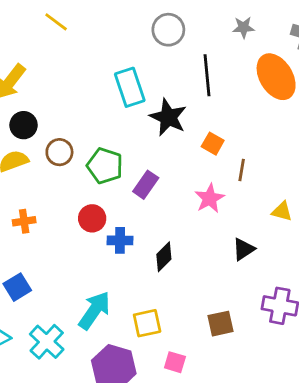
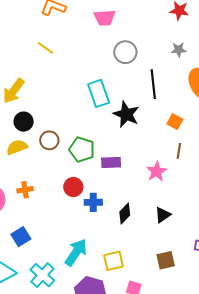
orange square: (213, 144) -> (175, 122), moved
purple rectangle: (146, 185) -> (111, 162), turned 54
black triangle: (244, 249) -> (163, 215), moved

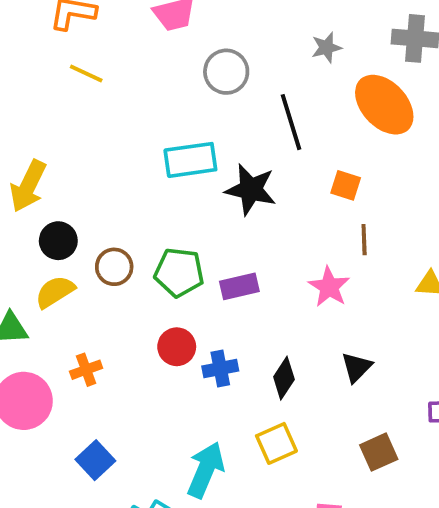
yellow line: (45, 48) -> (86, 74), moved
cyan rectangle: (99, 93) -> (190, 160), turned -68
yellow square: (113, 261) -> (276, 443), moved

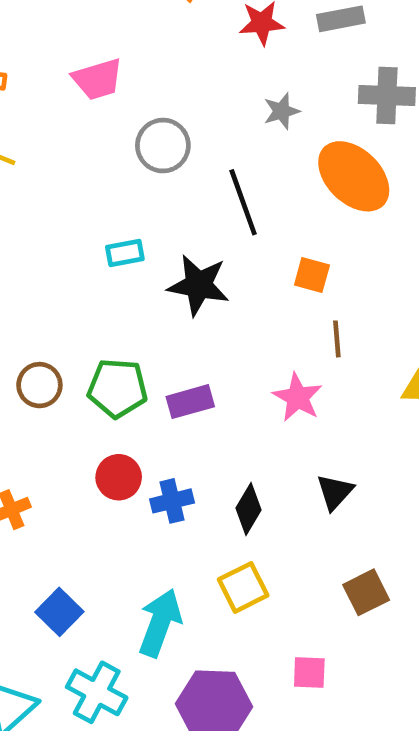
cyan rectangle: (190, 160) -> (125, 253), size x0.6
blue square: (95, 460) -> (59, 612), moved

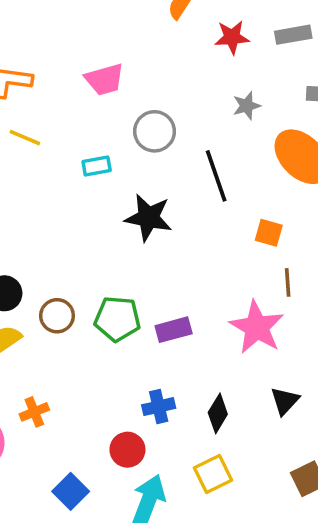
cyan rectangle: (125, 253) -> (97, 166), moved
black star: (199, 285) -> (148, 218), moved
pink star: (298, 397) -> (257, 327), size x1.4
red circle: (119, 477) -> (127, 450), moved

